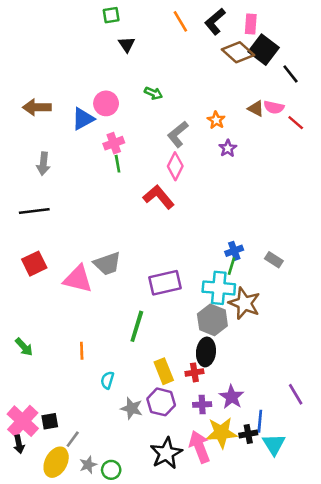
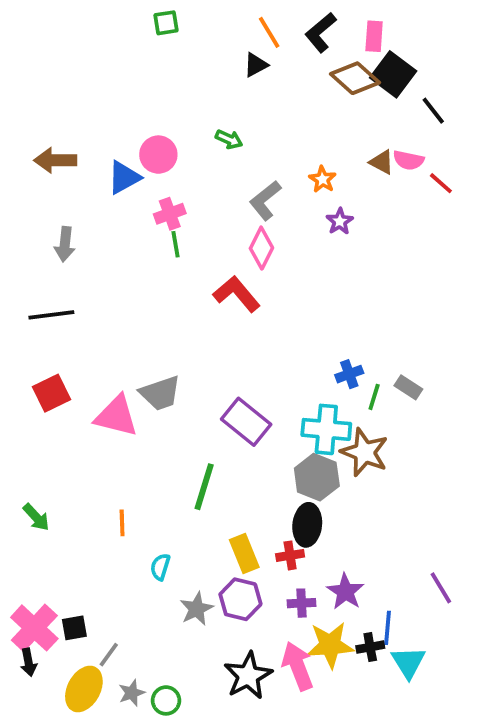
black triangle: (127, 44) -> (256, 65), moved, turned 36
green line: (232, 266) -> (374, 397), moved
purple rectangle: (165, 283) -> (246, 422), turned 52
gray star: (132, 408) -> (197, 609), turned 30

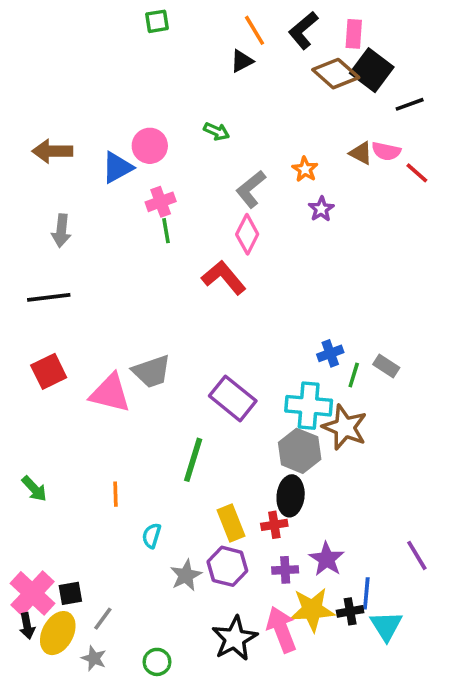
black line: (433, 111) -> (410, 104), turned -72
yellow ellipse: (84, 689) -> (58, 633), moved
gray star: (132, 693) -> (94, 658), moved, turned -30

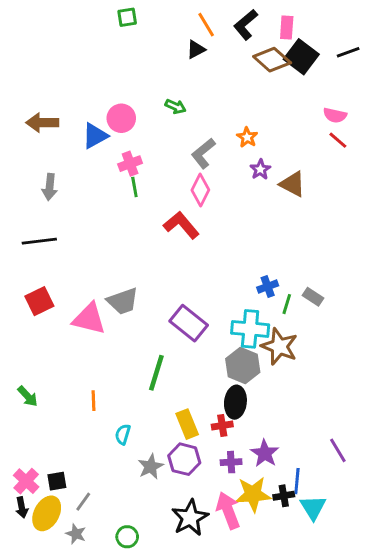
black line: (410, 104) -> (348, 52), moved
pink semicircle: (386, 151) -> (335, 115), moved
brown triangle: (361, 153) -> (293, 184), moved, size x1.4
pink cross: (32, 593) -> (26, 481), size x0.7

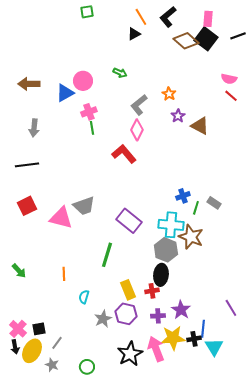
pink rectangle: (287, 27) -> (208, 19), moved

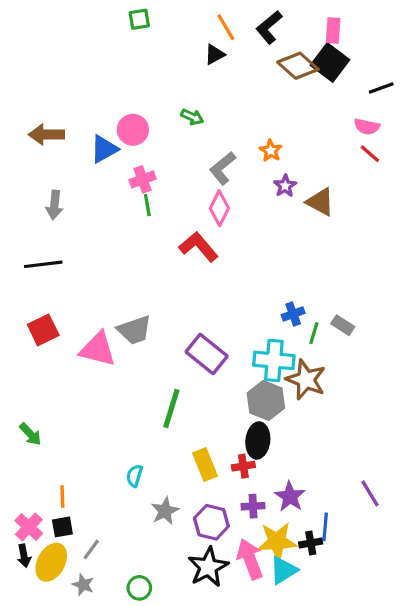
black line: (238, 36) -> (381, 88), moved
orange line: (64, 274) -> (62, 497), moved
purple hexagon: (126, 314) -> (211, 522), moved
cyan triangle: (214, 347) -> (283, 570), moved, turned 30

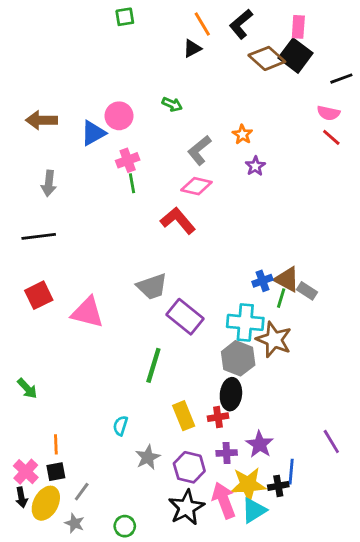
brown triangle: (320, 202) -> (287, 279), moved
pink diamond: (219, 208) -> (196, 186), turned 76
gray trapezoid: (135, 330) -> (152, 287), moved

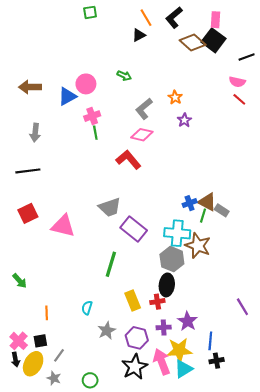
purple line: (331, 441) -> (242, 307), moved
orange line: (56, 444) -> (47, 313), moved
black cross: (278, 486) -> (217, 361), moved

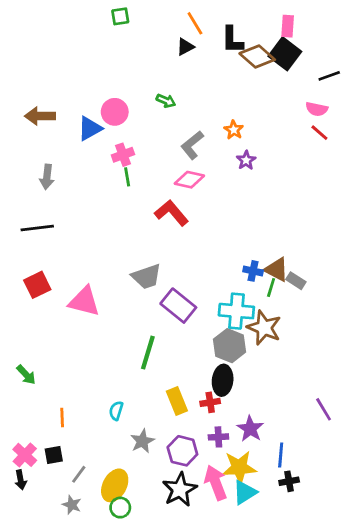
black L-shape: (174, 18) -> (232, 40), moved, turned -50
blue cross: (190, 203) -> (253, 271), turned 32
yellow ellipse: (33, 364) -> (115, 485), moved

